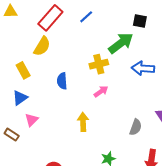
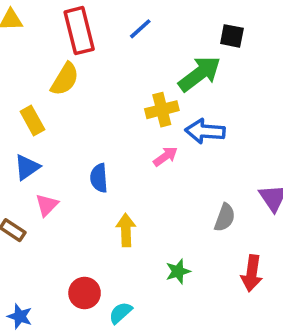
red rectangle: (50, 18) -> (79, 31), turned -55
blue arrow: (143, 68) -> (205, 131), moved
blue semicircle: (62, 81) -> (99, 178), moved
yellow arrow: (83, 122) -> (126, 230), moved

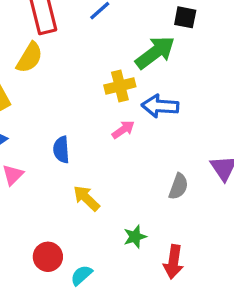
yellow arrow: (126, 230) -> (86, 198), turned -44
red arrow: (252, 273) -> (173, 262), moved

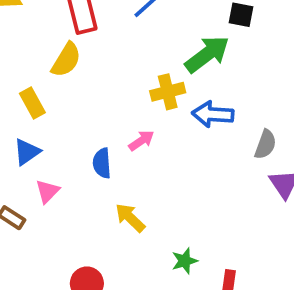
pink arrow: (123, 130) -> (141, 141), moved
gray semicircle: (178, 186) -> (265, 144), moved

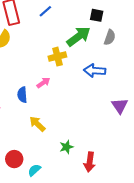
blue arrow: (213, 114) -> (95, 71), moved
gray semicircle: (265, 144) -> (110, 37), moved

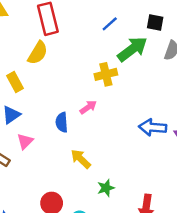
blue line: (45, 11) -> (110, 24), moved
blue arrow: (95, 71) -> (153, 127), moved
green star: (66, 147) -> (106, 188), moved

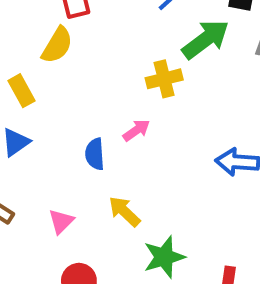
pink triangle: (25, 141) -> (61, 221), moved
green star: (106, 188) -> (164, 257), size x1.5

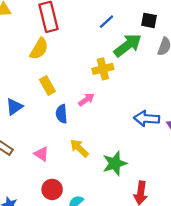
yellow rectangle: (22, 91) -> (47, 85), moved
pink triangle: (61, 221) -> (41, 154), turned -42
green star: (164, 257) -> (115, 163), moved

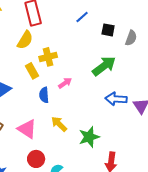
black square: (149, 20) -> (108, 30), moved
green arrow: (128, 45) -> (104, 66), moved
yellow cross: (103, 69) -> (48, 57), moved
pink triangle: (41, 154) -> (27, 129), size x1.5

